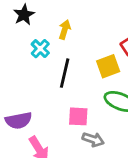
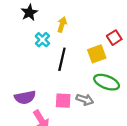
pink square: (78, 116) -> (63, 101), moved
gray arrow: (93, 139) -> (85, 100), moved

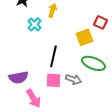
red square: (114, 38) -> (100, 22), turned -32
black line: (62, 59) -> (53, 56), moved

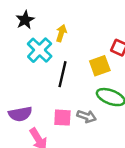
cyan cross: (34, 24) -> (40, 50), size x1.5
black line: (53, 56) -> (62, 74), moved

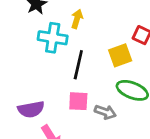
cyan cross: (40, 50) -> (53, 38), turned -35
pink square: (62, 118) -> (78, 101), moved

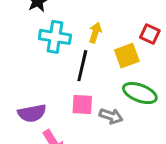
yellow arrow: (77, 19) -> (95, 33), moved

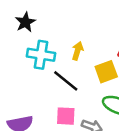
black line: (82, 66) -> (66, 81), turned -64

